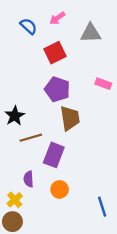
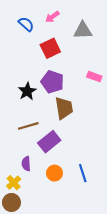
black star: (15, 116) -> (27, 91), moved
purple rectangle: (54, 155) -> (49, 142), turned 30
blue line: (102, 207) -> (83, 173), moved

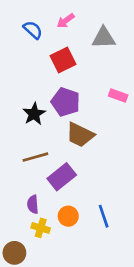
brown trapezoid: (64, 108) -> (80, 135), turned 125
yellow cross: (14, 183) -> (41, 228), moved, turned -32

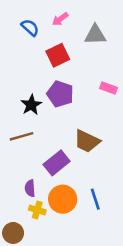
brown trapezoid: (80, 135) -> (87, 141), moved
brown line: (35, 157) -> (22, 136), moved
orange circle: (68, 216) -> (63, 199), size x1.5

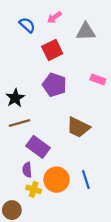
black star: (31, 105) -> (15, 98), moved
purple rectangle: (57, 163) -> (38, 147), moved, turned 75

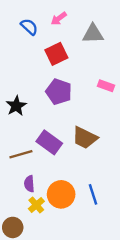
brown line: (19, 123) -> (21, 154), moved
purple rectangle: (38, 147) -> (49, 142), moved
yellow cross: (34, 189) -> (36, 205), turned 32

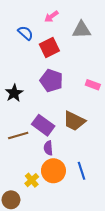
blue semicircle: (29, 27) -> (25, 33), moved
pink rectangle: (106, 86) -> (93, 85), moved
purple semicircle: (29, 184) -> (48, 148), moved

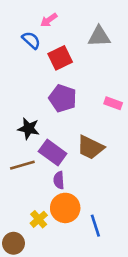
pink arrow: (51, 16) -> (49, 20), moved
black star: (14, 93) -> (29, 128), moved, turned -30
blue line: (81, 171) -> (95, 226), moved

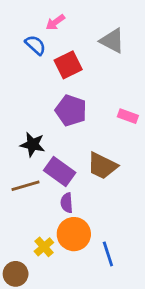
gray triangle: (99, 36) -> (112, 41), turned 30

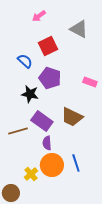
blue semicircle: (35, 45) -> (25, 61), moved
black star: (33, 144) -> (30, 94), moved
blue line: (108, 254) -> (76, 163), moved

